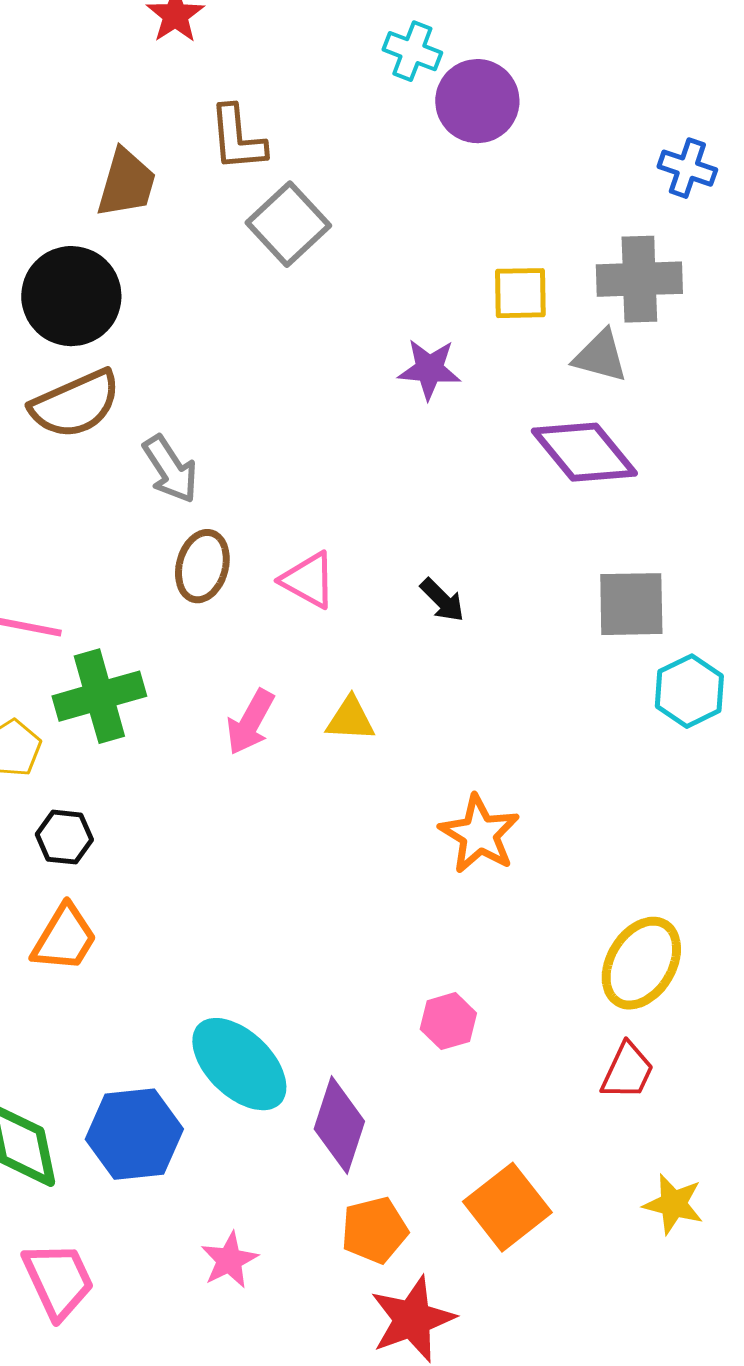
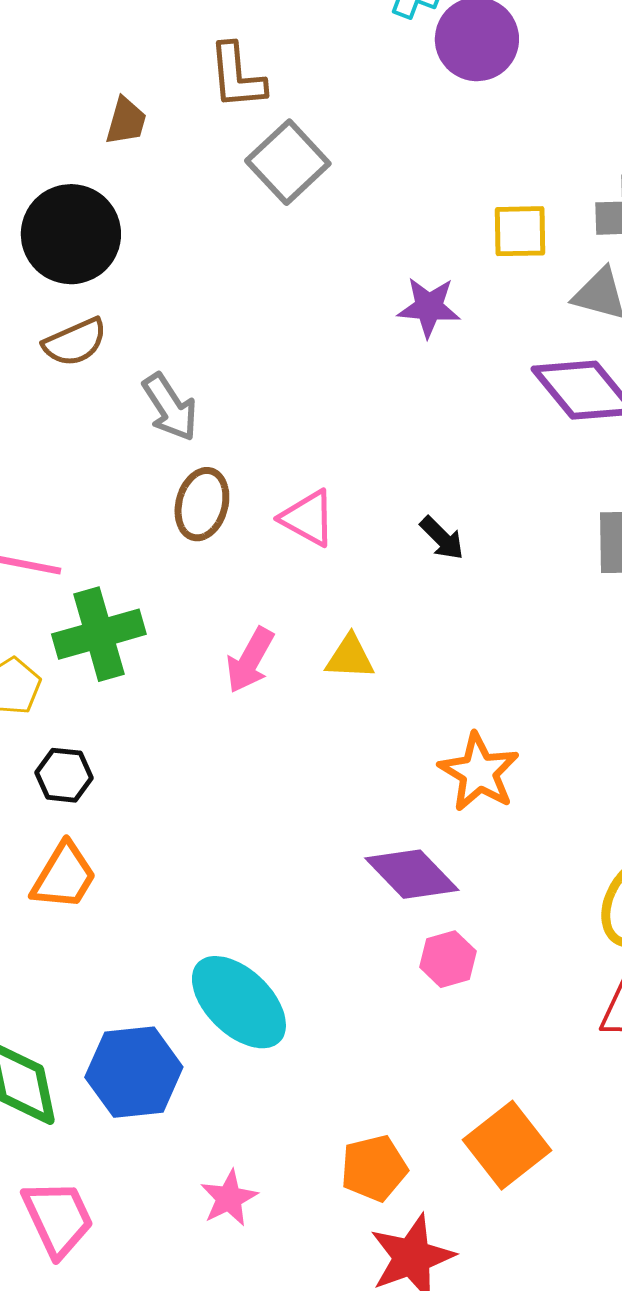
brown trapezoid: (126, 183) -> (126, 121), size x0.7
brown semicircle: (75, 404) -> (75, 342), size x0.7
purple diamond: (339, 1125) -> (412, 874), moved, turned -62

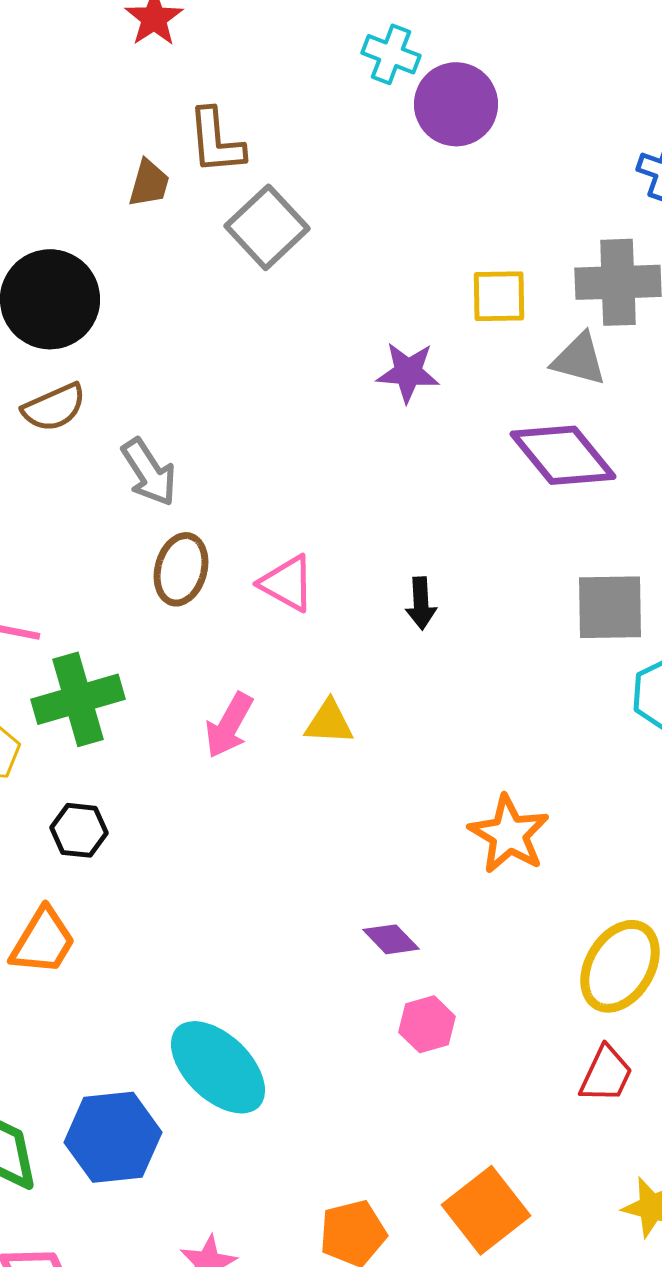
brown trapezoid: (126, 121) -> (149, 183), moved
black arrow: (442, 538) -> (421, 603), turned 42
orange star: (479, 772) -> (509, 834), moved
black hexagon: (64, 775) -> (79, 830), moved
purple diamond: (412, 874) -> (391, 939), size x0.6

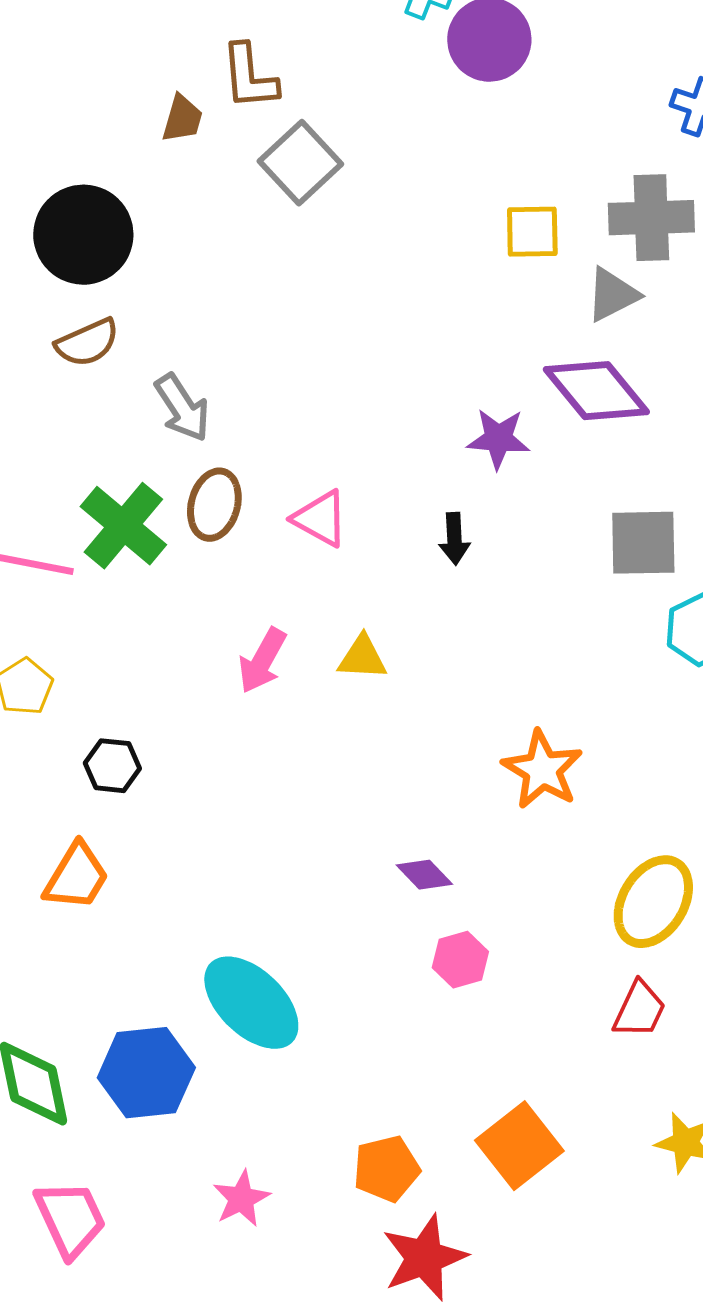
gray triangle: (579, 359) -> (612, 295), turned -42
purple star: (408, 372) -> (498, 439), moved
green cross: (78, 699) -> (123, 526), moved, turned -34

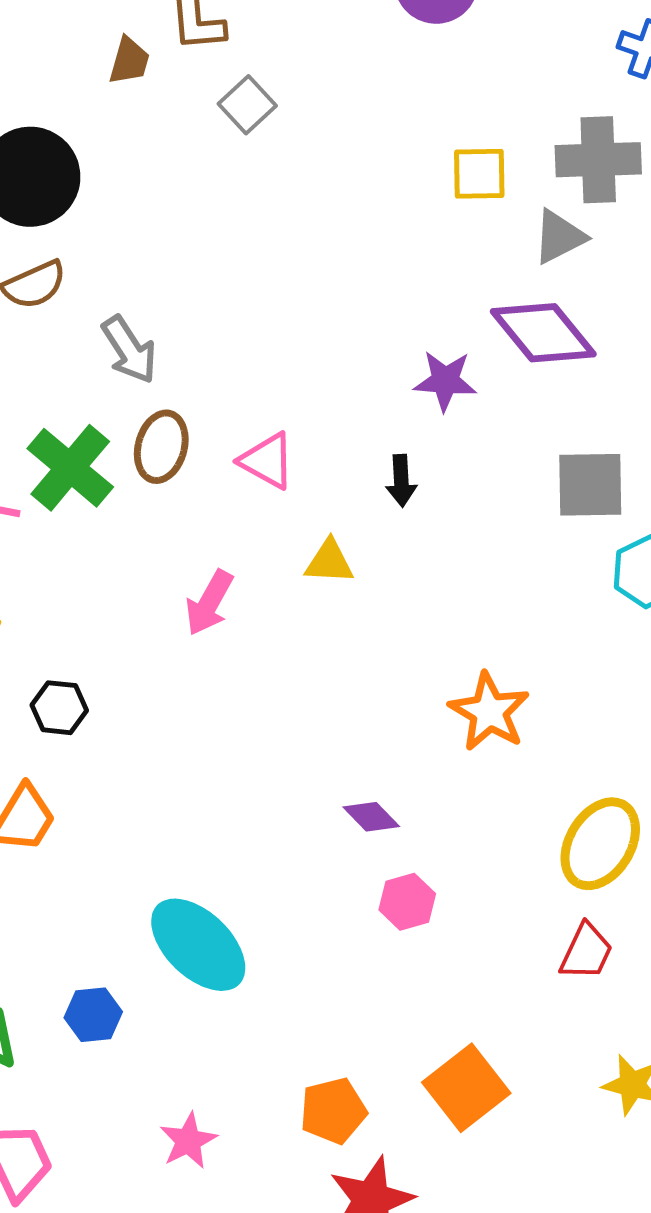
gray square: (300, 163) -> (247, 105), size x0.7
yellow triangle: (362, 658) -> (329, 562), moved
blue hexagon: (146, 1073) -> (93, 1015), size x0.6

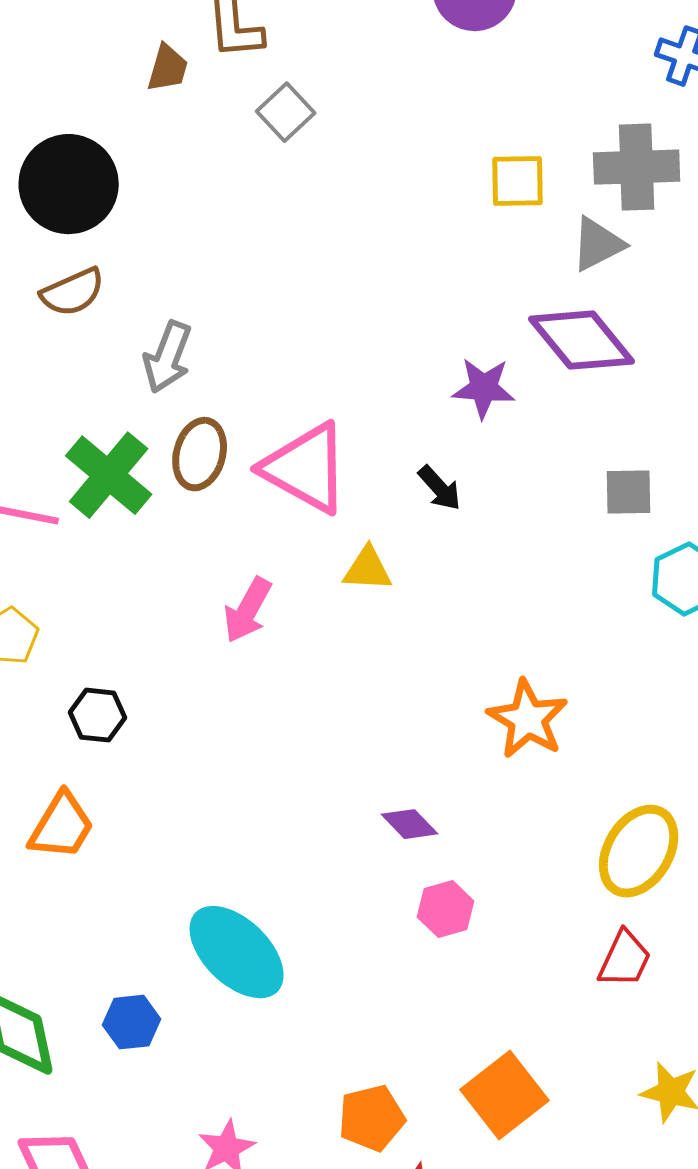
gray arrow: (129, 350) -> (168, 357), turned 54
pink triangle: (267, 461) -> (306, 468), size x1.6
black arrow: (401, 481) -> (440, 488), turned -39
gray square: (590, 485) -> (629, 492), size x0.7

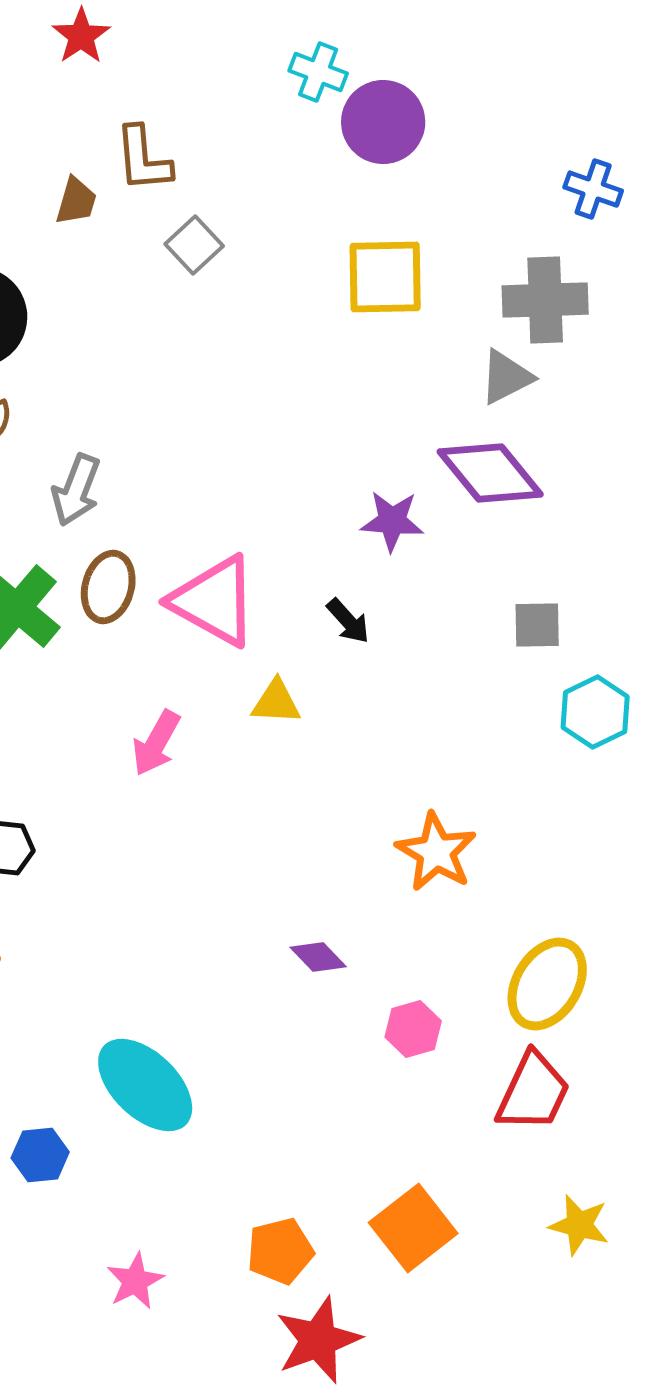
yellow square: (518, 181) -> (385, 277), moved, size x1.4
pink hexagon: (446, 909) -> (413, 1029), moved
red trapezoid: (625, 959) -> (533, 1092), size x1.4

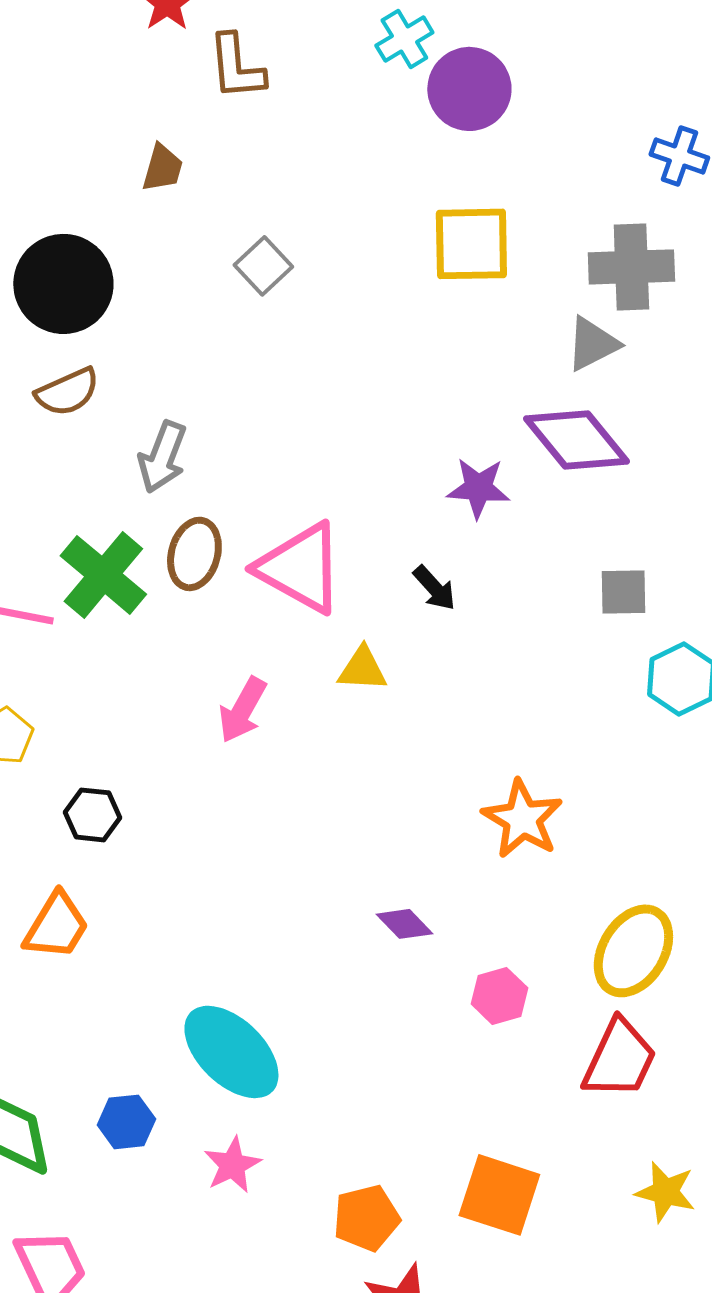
cyan cross: (318, 72) -> (404, 39), turned 38
brown L-shape: (143, 159) -> (236, 67), moved
gray square: (194, 245) -> (263, 266), moved
orange square: (413, 1228) -> (499, 1195), turned -34
pink star: (135, 1281) -> (232, 1165), moved

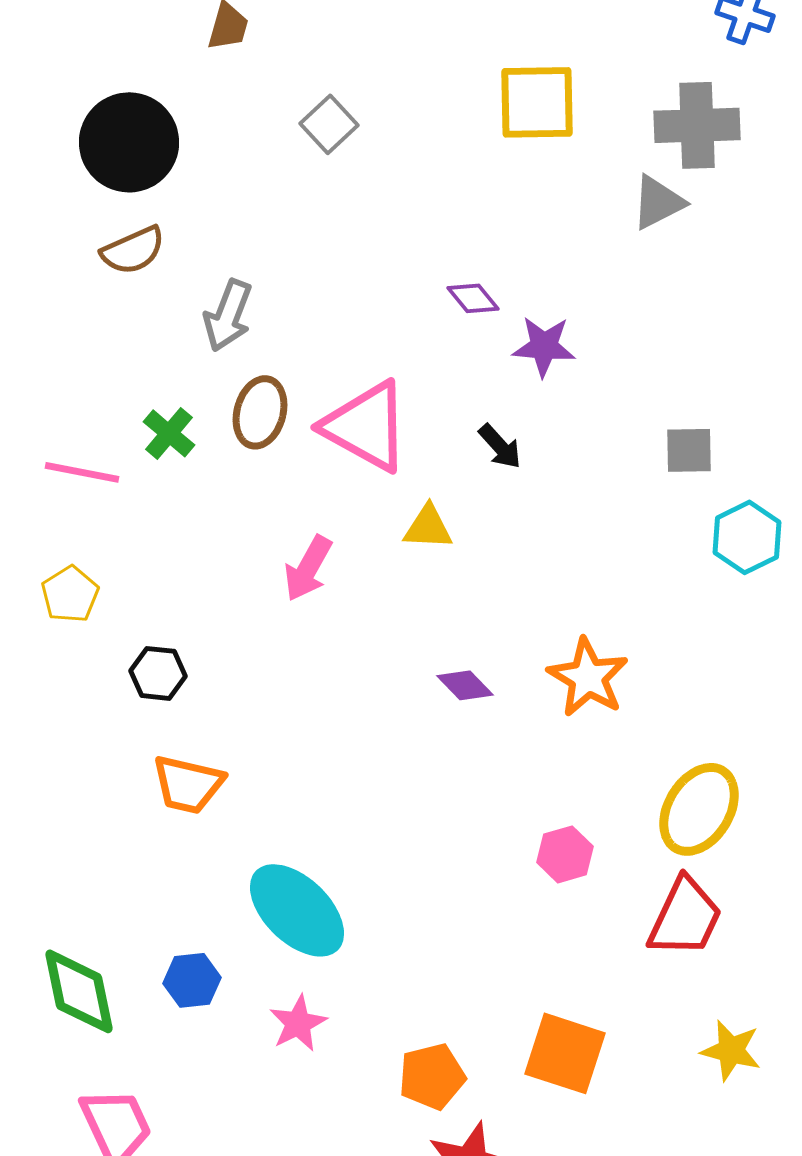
purple diamond: (576, 440) -> (473, 298), moved, size x0.5
green cross: (103, 575) -> (169, 433), size x0.6
purple diamond: (404, 924) -> (465, 685), moved
orange trapezoid: (56, 926) -> (188, 784), moved, turned 72

